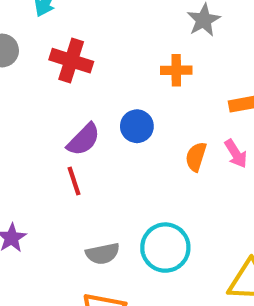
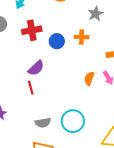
red cross: (71, 61) -> (32, 30), turned -30
blue circle: (137, 126) -> (57, 41), moved

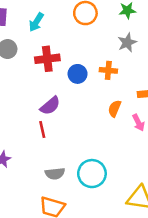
orange semicircle: (89, 79) -> (115, 109), moved

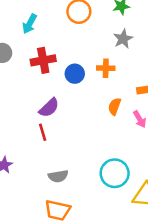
cyan circle: (92, 174) -> (115, 173), moved

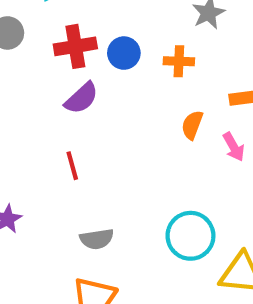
blue circle: (75, 74) -> (124, 53), moved
purple semicircle: (49, 108) -> (81, 98), moved

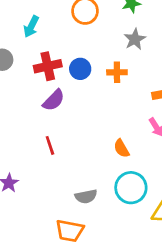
orange semicircle: (192, 125) -> (121, 148), moved, turned -48
gray semicircle: (97, 239) -> (86, 196), moved

